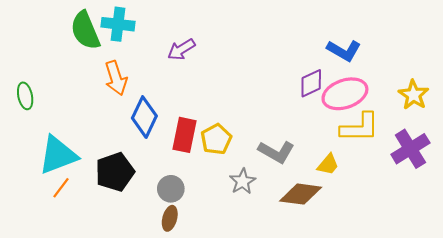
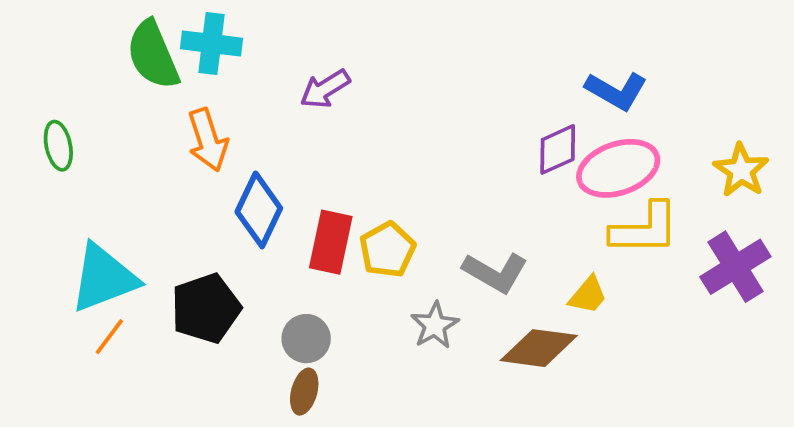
green ellipse: (25, 96) -> (58, 146), moved

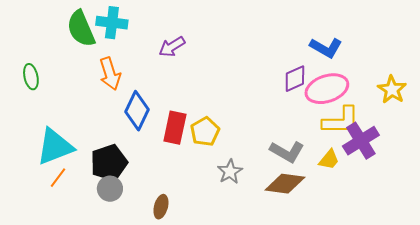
purple cross: (735, 267) -> (361, 141), moved
gray L-shape: (495, 272) -> (287, 152), moved
yellow trapezoid: (588, 295) -> (329, 160), moved
gray circle: (306, 339) -> (110, 189), moved

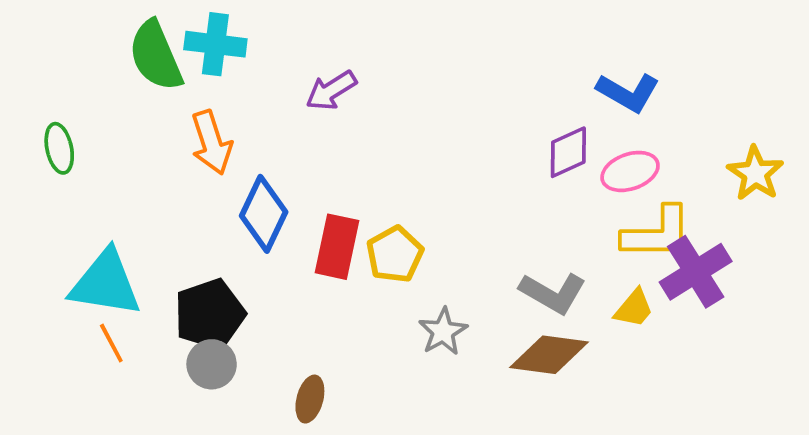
pink ellipse: (327, 89) -> (630, 171), size x0.7
cyan triangle: (55, 147) -> (105, 283), turned 30
orange line: (58, 178) -> (111, 343), turned -65

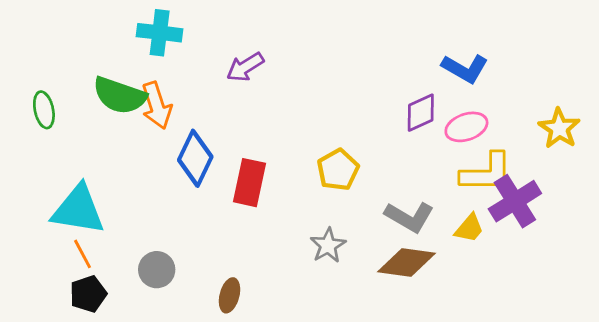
green semicircle: (156, 56) -> (120, 96), moved, turned -48
yellow pentagon: (395, 254) -> (338, 170), moved
black pentagon: (210, 314) -> (88, 294), moved, size x0.7

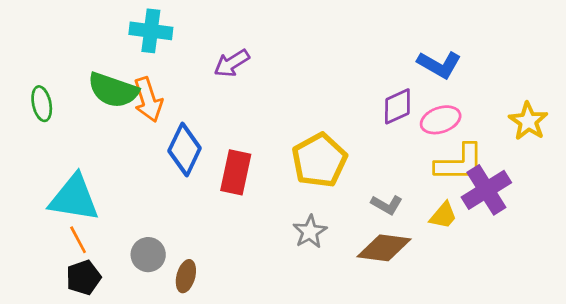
yellow pentagon: (338, 170) -> (319, 160), size x1.4
gray L-shape: (409, 217) -> (387, 205), size x0.7
brown ellipse: (229, 295) -> (186, 276), moved

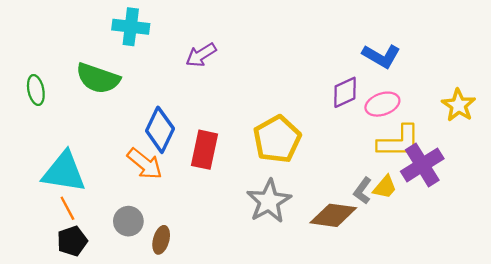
orange arrow: (148, 100) -> (145, 164), moved, turned -33
gray L-shape: (387, 205) -> (363, 191), moved, turned 96
gray star: (310, 232) -> (269, 201), size x1.5

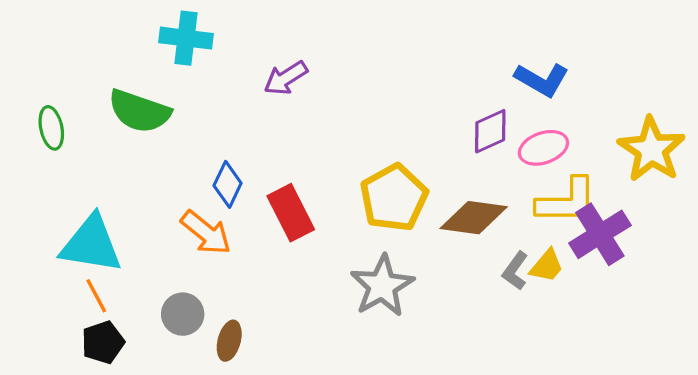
yellow star: (459, 105) -> (652, 149), size x1.4
blue diamond: (160, 130) -> (228, 184), size x0.7
red rectangle: (204, 150) -> (291, 213), turned -39
brown diamond: (333, 215) -> (474, 218), moved

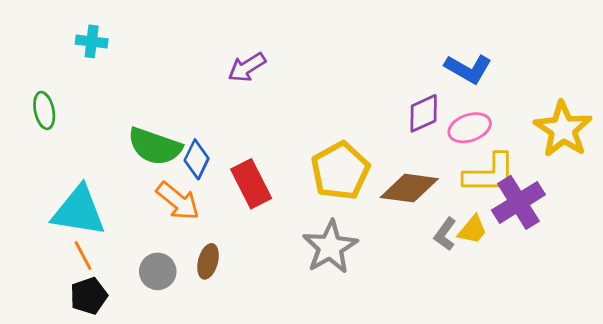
cyan cross: (186, 38) -> (92, 41), moved, size x0.7
green semicircle: (139, 111) -> (155, 146), moved
brown ellipse: (229, 341) -> (208, 261), moved

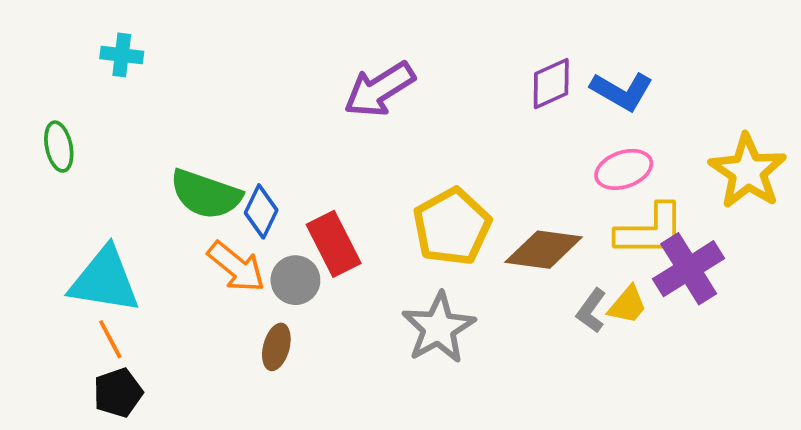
purple arrow: (247, 67) -> (379, 89), moved, size x1.4
purple diamond: (424, 113) -> (551, 84), moved
gray circle: (158, 271) -> (295, 280), moved

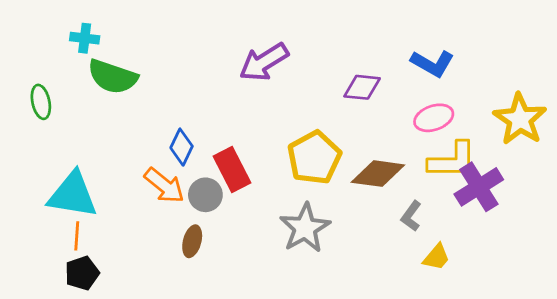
purple diamond: (551, 84) -> (362, 87), moved, turned 30
green semicircle: (206, 194) -> (113, 77), moved
yellow trapezoid: (628, 305) -> (436, 257), moved
orange line: (110, 339) -> (77, 236), turned 32

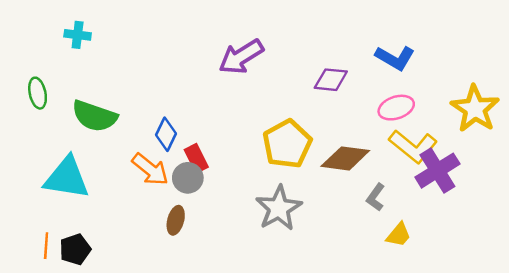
green semicircle: (113, 77) -> (95, 116), moved
yellow L-shape: (452, 160) -> (413, 146), turned 39
red rectangle: (232, 170) -> (196, 158), moved, size x0.7
orange line: (77, 236) -> (46, 246), moved

